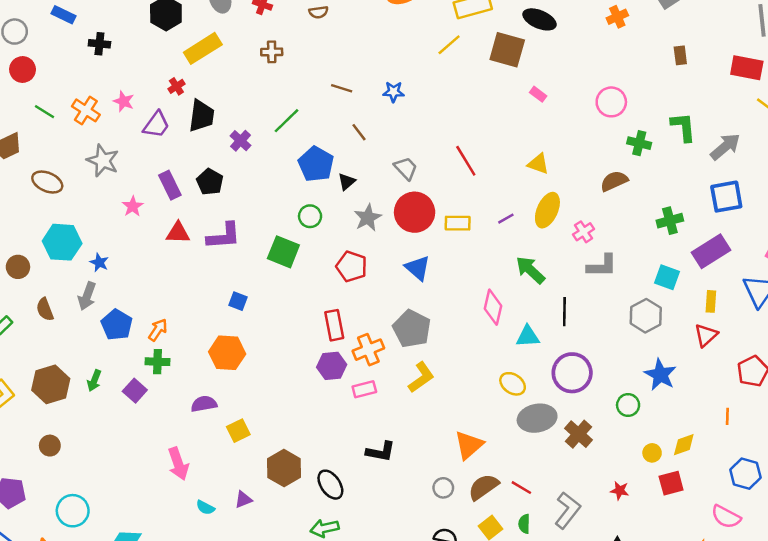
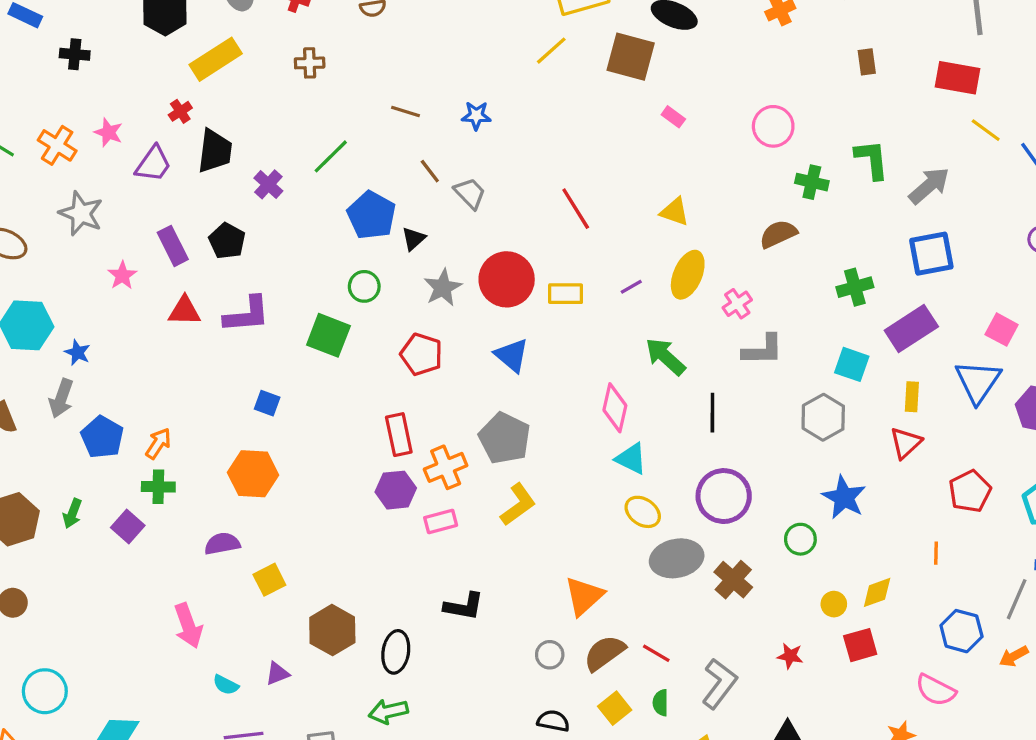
gray trapezoid: (406, 168) -> (470, 193), moved
cyan triangle: (528, 336) -> (631, 459), moved, turned 30
black ellipse: (330, 485) -> (396, 652), turned 44

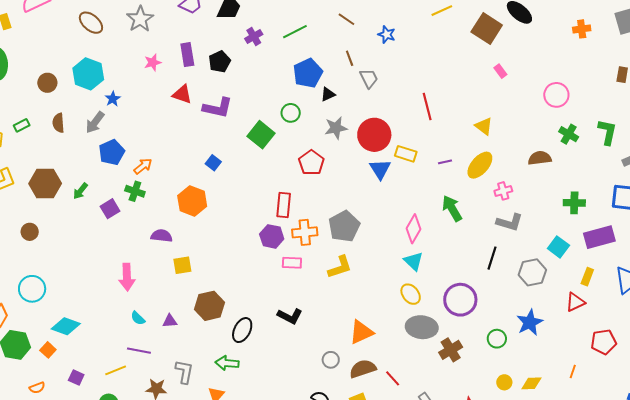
blue triangle: (512, 355) -> (380, 169), moved
black line: (712, 413) -> (492, 258), moved

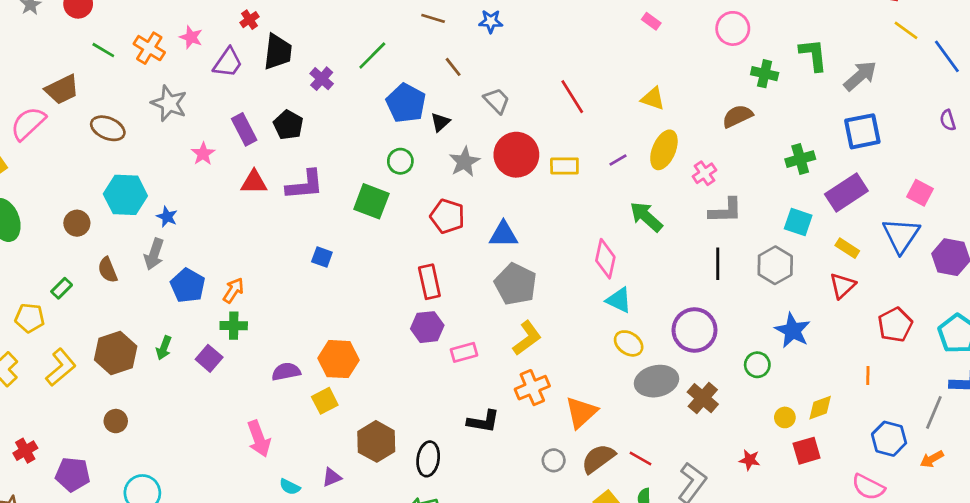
gray trapezoid: (369, 78) -> (497, 101), moved
blue triangle: (380, 169) -> (503, 234), moved, turned -40
orange hexagon: (192, 201) -> (338, 359), moved
orange cross: (305, 232) -> (532, 388), moved
yellow rectangle: (587, 277) -> (847, 248), turned -60

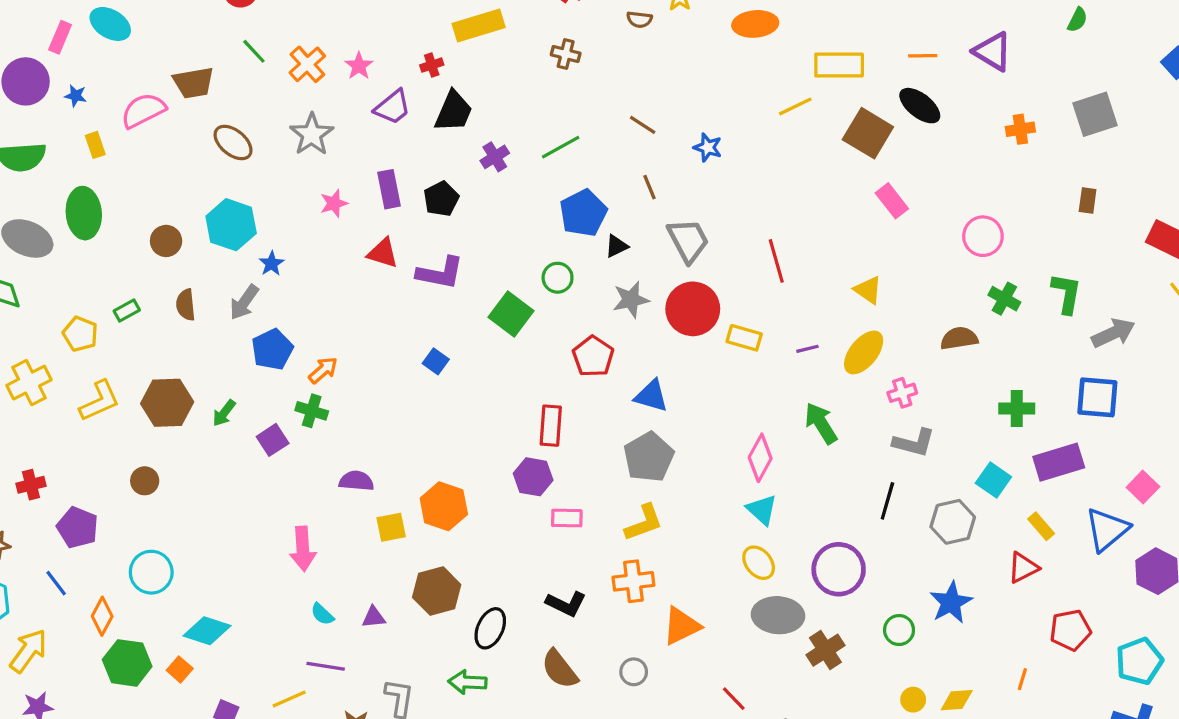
pink rectangle: (651, 21) -> (892, 201), size x1.5
gray trapezoid: (497, 101) -> (688, 240), size x1.4
orange hexagon: (338, 359) -> (444, 506), moved
brown semicircle: (598, 459) -> (560, 669), moved, turned -108

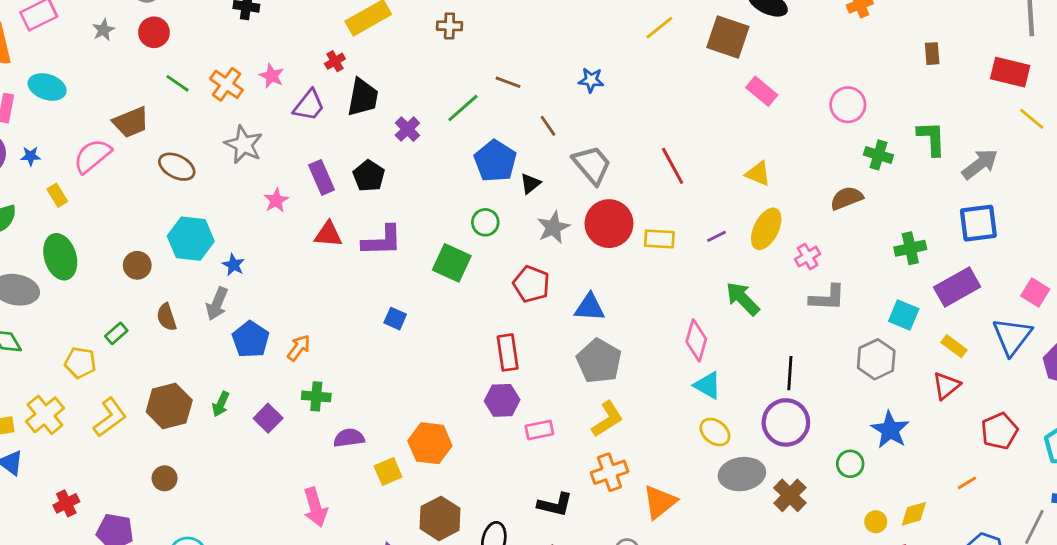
brown line: (643, 125) -> (508, 82), moved
green cross: (312, 411) -> (316, 396), moved
black line: (887, 501) -> (790, 373), moved
orange line: (1022, 679) -> (967, 483), turned 54

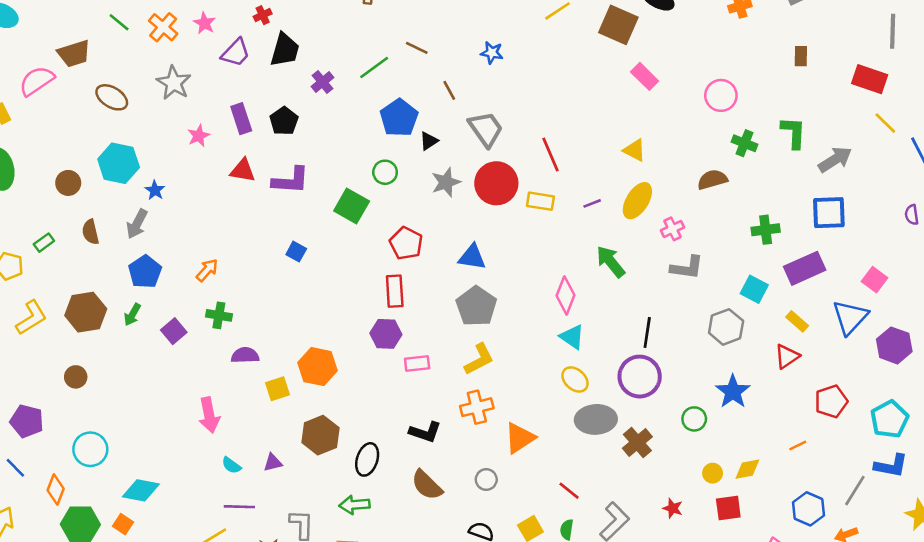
red line: (673, 166) -> (551, 155), moved
red pentagon: (531, 284) -> (406, 243), moved
blue pentagon: (251, 339) -> (145, 272), moved

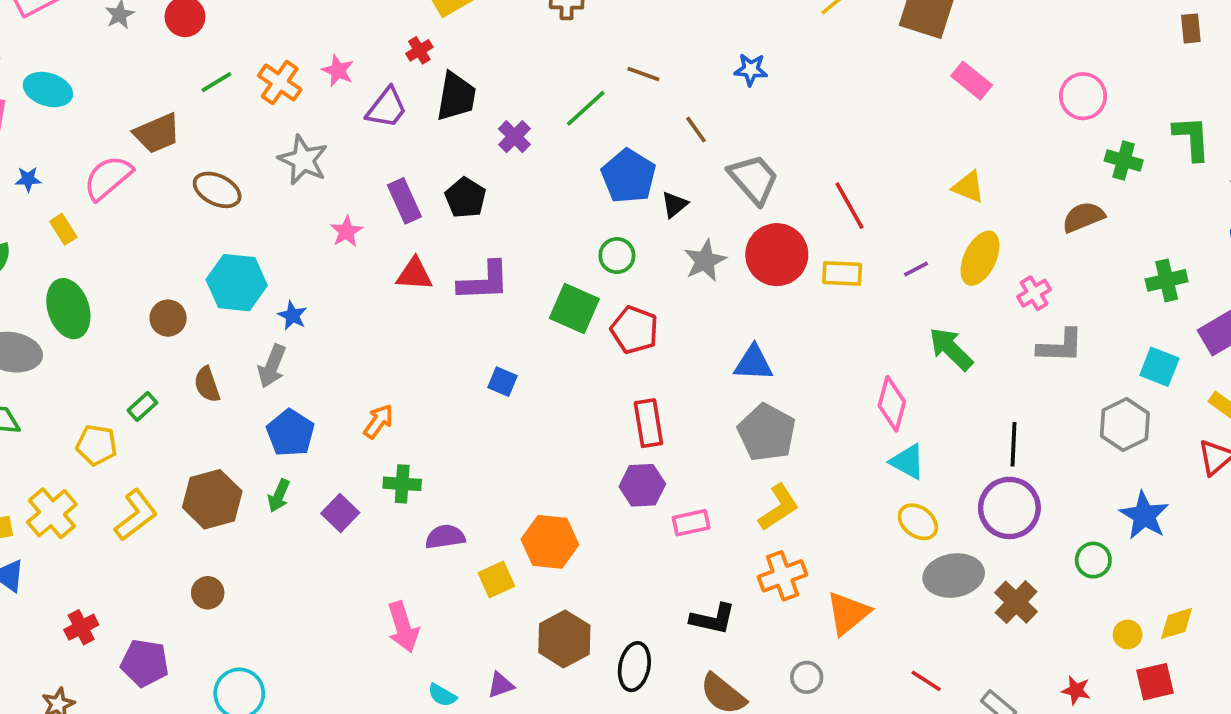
green line: (119, 22) -> (216, 82), turned -65
red pentagon: (406, 243) -> (634, 330), moved

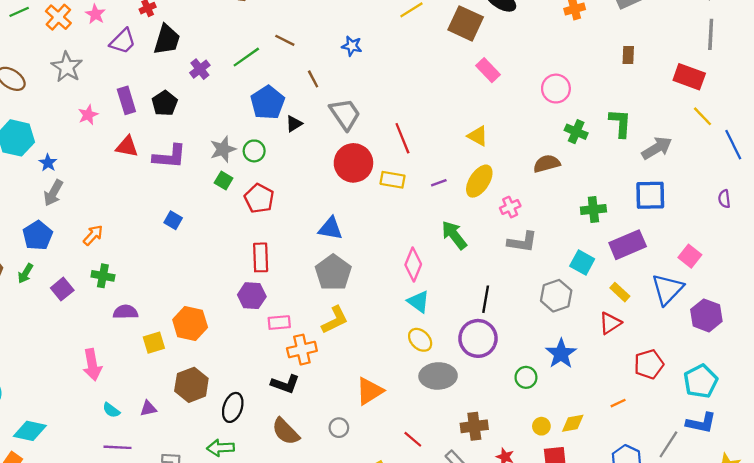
gray star: (705, 261) -> (223, 149), moved
green square: (574, 309) -> (224, 181), size x0.6
gray arrow: (272, 366) -> (53, 193), moved
orange cross: (782, 576) -> (302, 350), moved
brown cross: (1016, 602) -> (474, 426), moved, turned 32

